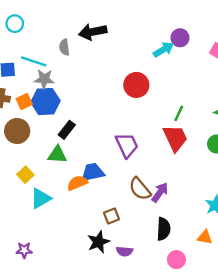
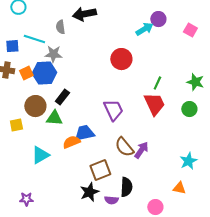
gray star: (44, 79) -> (53, 54), moved
brown circle: (17, 131) -> (35, 106), moved
yellow square: (25, 175) -> (16, 125), moved, turned 32
brown square: (112, 216) -> (100, 170), size x1.5
black semicircle: (163, 229) -> (126, 187), moved

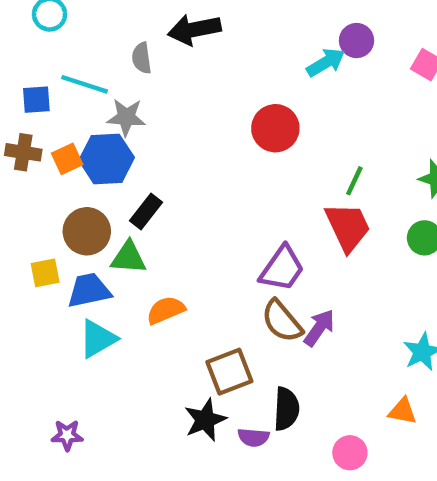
purple trapezoid: (113, 110) -> (282, 269), moved, turned 60
blue trapezoid: (84, 133) -> (89, 290), moved

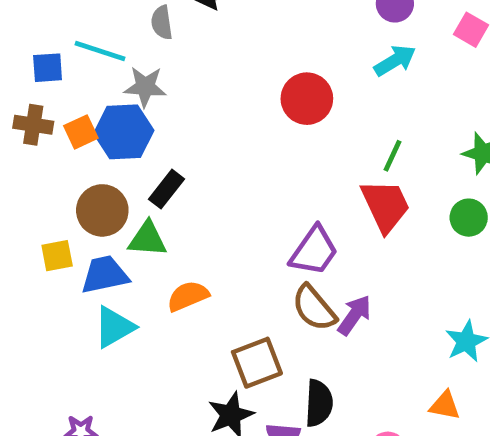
cyan arrow: (326, 62) -> (395, 61), moved

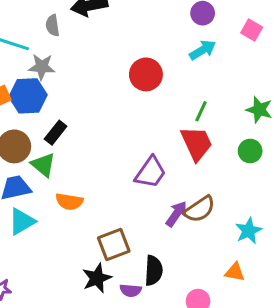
green triangle: (147, 239) -> (43, 165), turned 36
orange semicircle: (188, 296) -> (69, 202), turned -148
brown semicircle: (314, 308) -> (200, 209), moved, turned -84

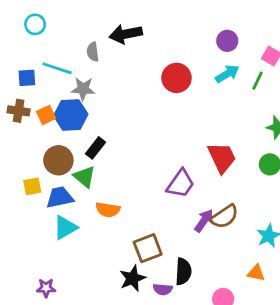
red circle: (146, 74) -> (176, 78), moved
green line: (201, 111) -> (257, 81), moved

